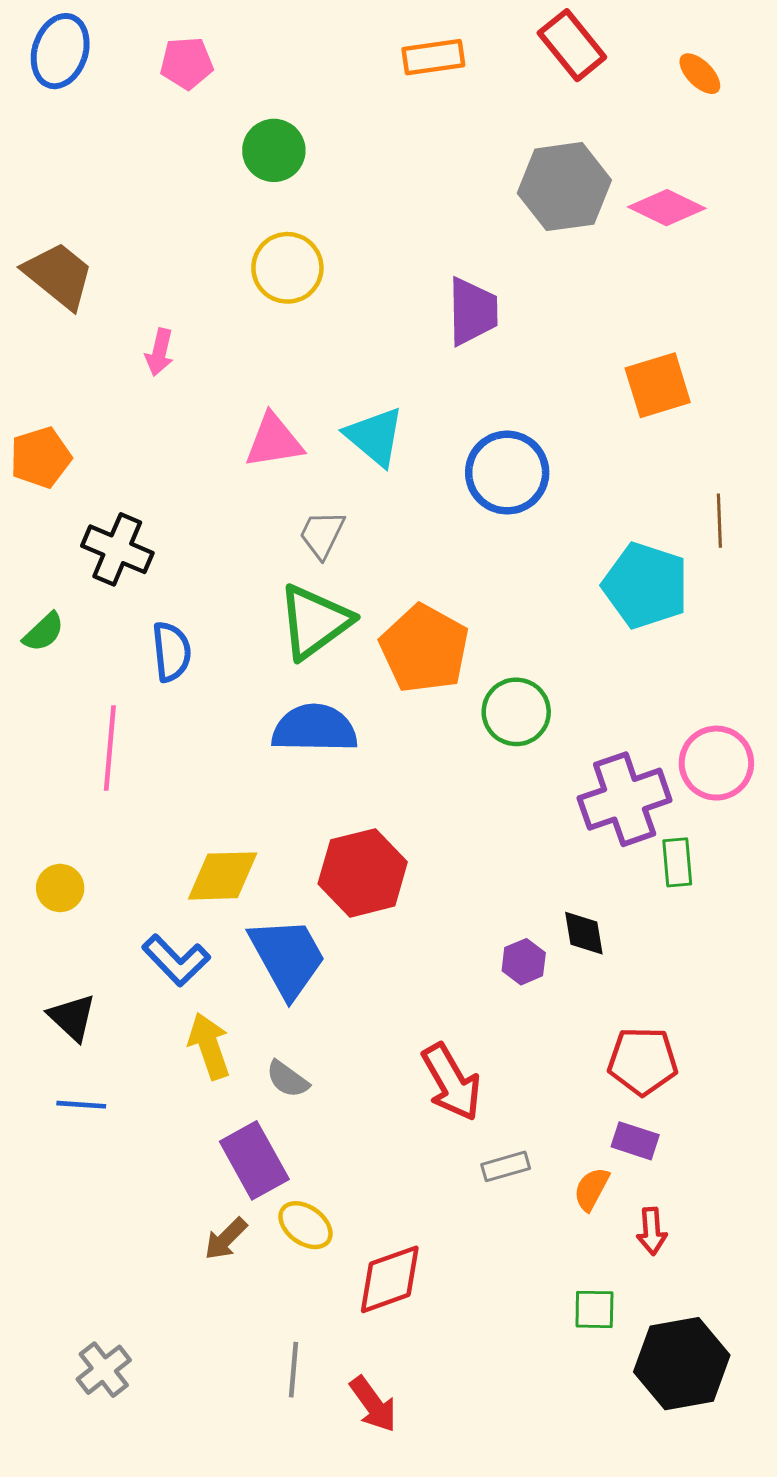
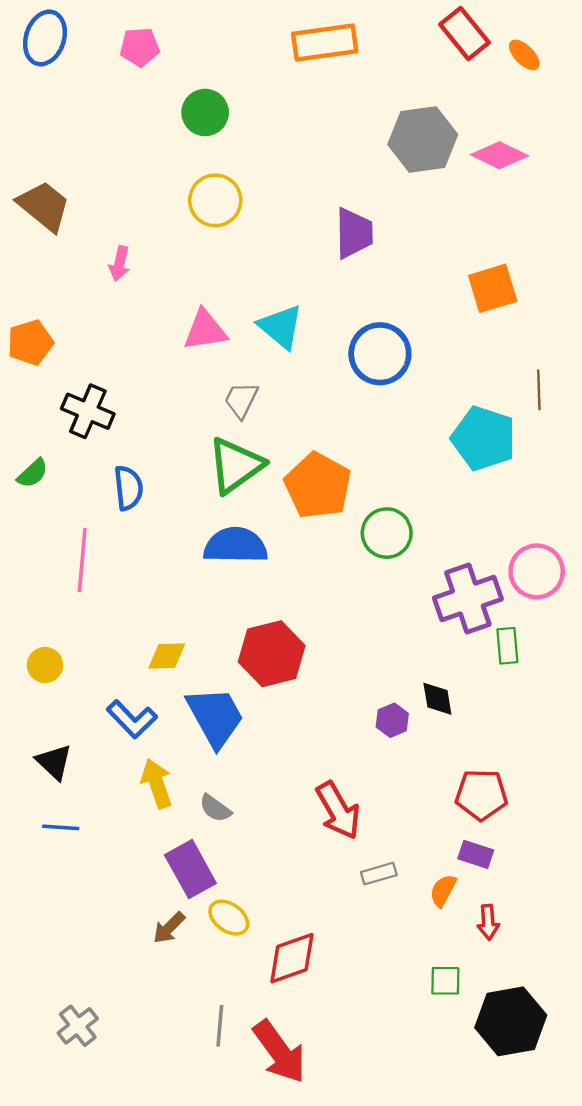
red rectangle: (572, 45) -> (464, 33), moved
orange rectangle: (433, 57) -> (325, 43), size x1.4
yellow diamond: (223, 876) -> (167, 656), size x0.7
red arrow: (373, 1404) -> (280, 1052), size x1.5

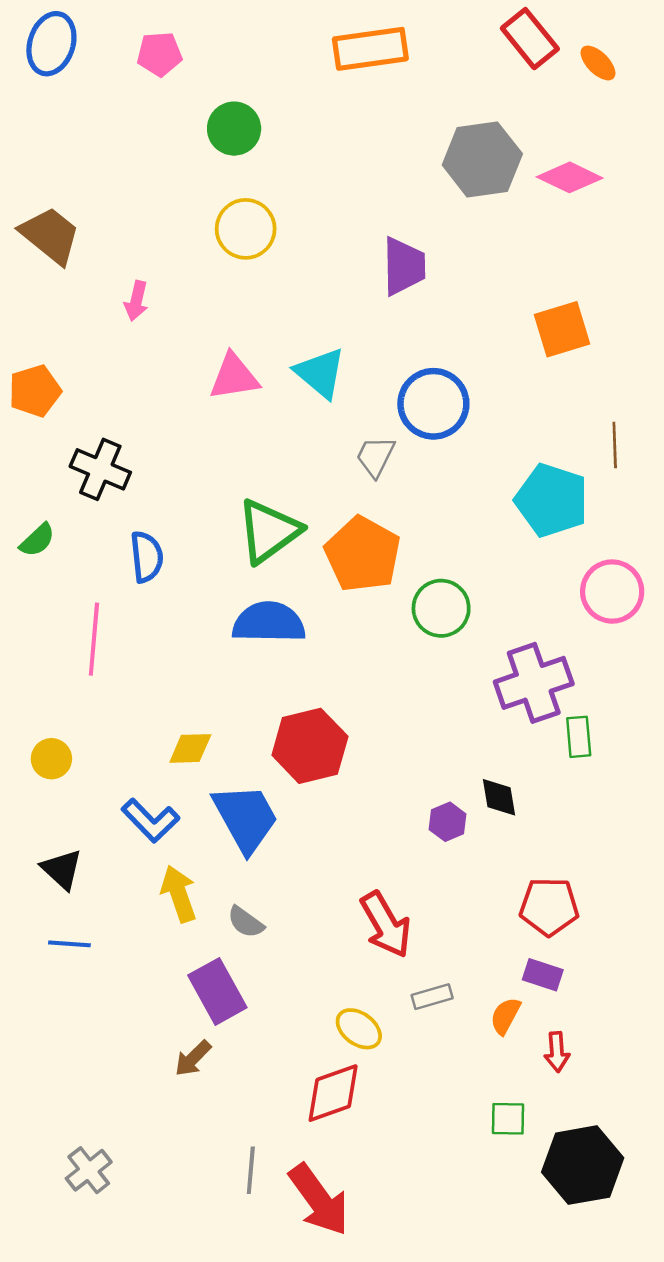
gray trapezoid: (241, 400) -> (376, 457), moved
pink circle: (537, 571) -> (612, 592), moved
yellow ellipse: (229, 918) -> (359, 1029), moved

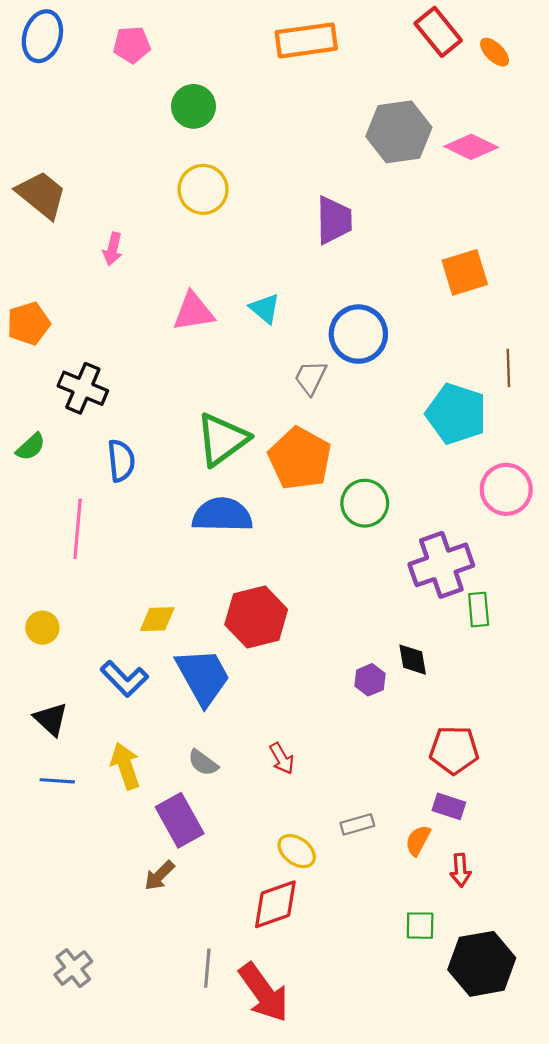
cyan triangle: (320, 373) -> (265, 309), size x0.7
yellow arrow: (179, 894) -> (125, 766), moved
red arrow: (386, 925) -> (282, 758), moved, size x0.6

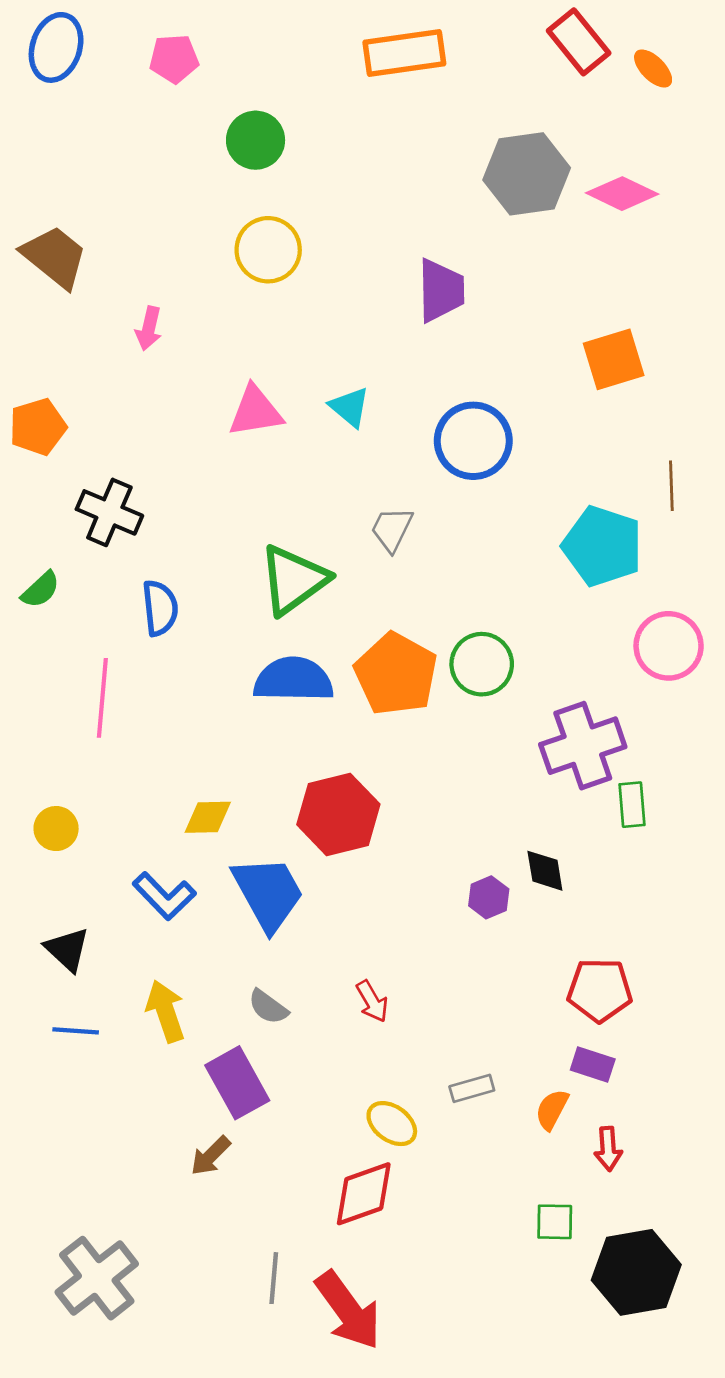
gray trapezoid: (310, 378) -> (392, 529), moved
orange pentagon: (300, 459) -> (396, 674), moved
gray cross: (73, 968) -> (97, 1278), size x1.6

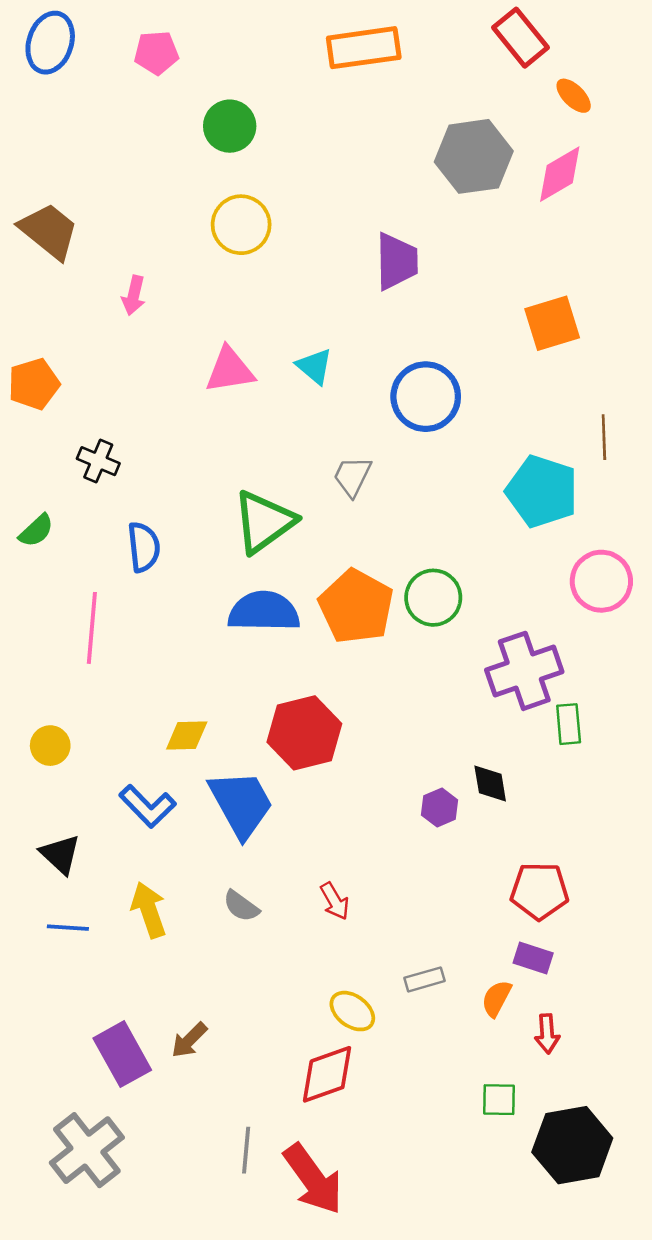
orange ellipse: (653, 69) -> (574, 96), moved
pink diamond: (622, 194) -> (560, 174), turned -56
black cross: (109, 512) -> (98, 461), size x0.7
purple rectangle: (237, 1083) -> (122, 1054), moved

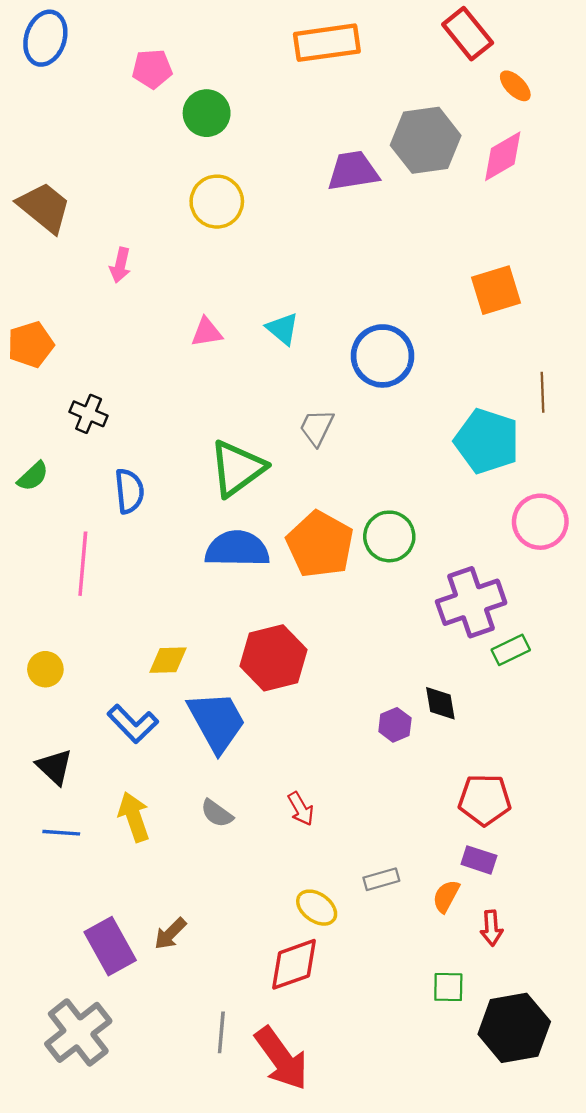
pink pentagon: (156, 53) -> (152, 69), moved
purple trapezoid: (397, 261) -> (353, 171), moved, turned -98
pink triangle: (230, 370) -> (207, 332), size x0.7
green rectangle: (569, 724) -> (511, 650), turned 69

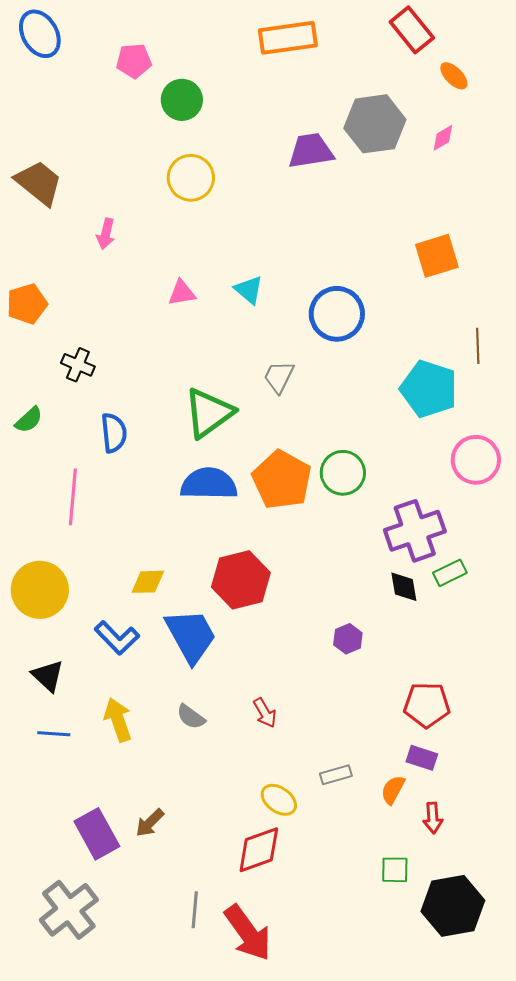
blue ellipse: (45, 38) -> (40, 34), turned -48
pink diamond: (503, 156) -> (443, 138), size x0.6
yellow circle: (45, 669) -> (40, 590), size x1.8
black diamond: (440, 703) -> (404, 587), moved

